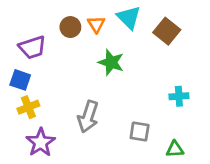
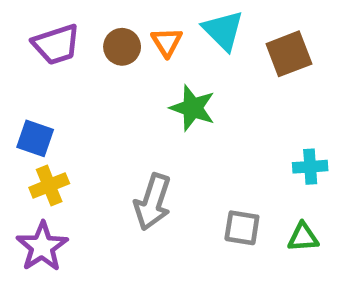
brown square: (167, 31) -> (289, 54), turned 30
purple trapezoid: (32, 47) -> (56, 44), moved
purple star: (41, 142) -> (42, 247), moved
green triangle: (175, 149) -> (303, 237), moved

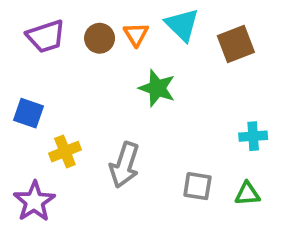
yellow cross: (49, 185) -> (65, 152), moved

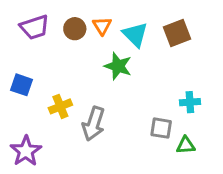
cyan triangle: (182, 25) -> (135, 34), moved
yellow cross: (65, 152) -> (60, 106), moved
gray square: (197, 186) -> (161, 128), moved

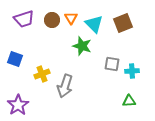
gray square: (161, 128) -> (112, 64), moved

